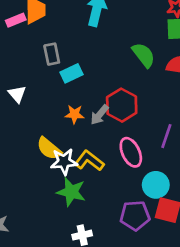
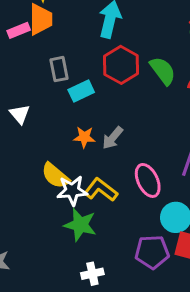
red hexagon: (122, 105) -> (121, 65), moved

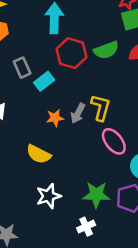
green semicircle: (163, 71) -> (106, 50), turned 120
yellow L-shape: (101, 190) -> (101, 108), moved, turned 80
white star: (72, 191) -> (49, 196), moved
green star: (80, 225) -> (96, 195), moved

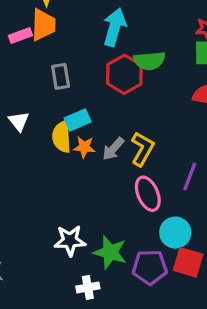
green semicircle: (106, 50) -> (149, 61), moved
cyan rectangle: (44, 81) -> (78, 120), moved
yellow semicircle: (39, 154) -> (62, 137), moved, turned 45
white star: (49, 196) -> (70, 241), moved

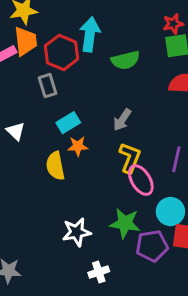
red hexagon: (124, 74) -> (62, 52), moved
yellow semicircle: (62, 137) -> (55, 166), moved
gray arrow: (113, 149) -> (122, 120), moved
yellow L-shape: (142, 149) -> (130, 158), moved
green star: (110, 252) -> (125, 223), moved

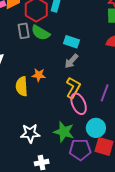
green semicircle: (125, 60) -> (41, 33), moved, turned 36
cyan rectangle: (68, 123) -> (71, 42), moved, turned 42

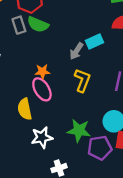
cyan rectangle: (71, 42) -> (95, 41), moved, turned -35
yellow semicircle: (22, 86) -> (25, 109), moved
pink ellipse: (79, 104) -> (42, 89), moved

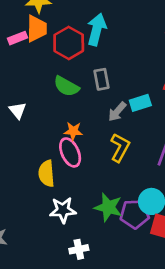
green semicircle: (38, 24) -> (66, 86), moved
gray rectangle: (19, 25) -> (102, 79), moved
purple pentagon: (100, 148) -> (135, 214), moved

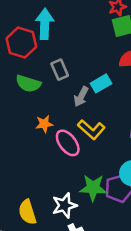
yellow L-shape: (120, 148) -> (91, 130), turned 116
pink ellipse: (70, 152) -> (68, 143), moved
yellow semicircle: (46, 173) -> (27, 212), moved
white star: (63, 210) -> (64, 205), moved

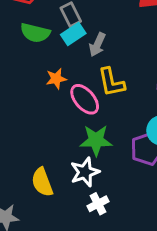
cyan rectangle: (101, 83) -> (73, 34), moved
yellow L-shape: (91, 130) -> (111, 82), turned 40
green star: (93, 188) -> (96, 140), moved

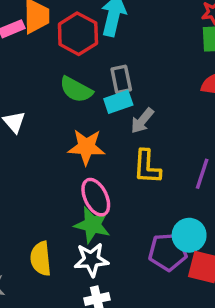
orange star: (56, 79) -> (86, 147), size x1.5
pink ellipse: (85, 99) -> (96, 197), moved
green star: (96, 140) -> (92, 225), moved

